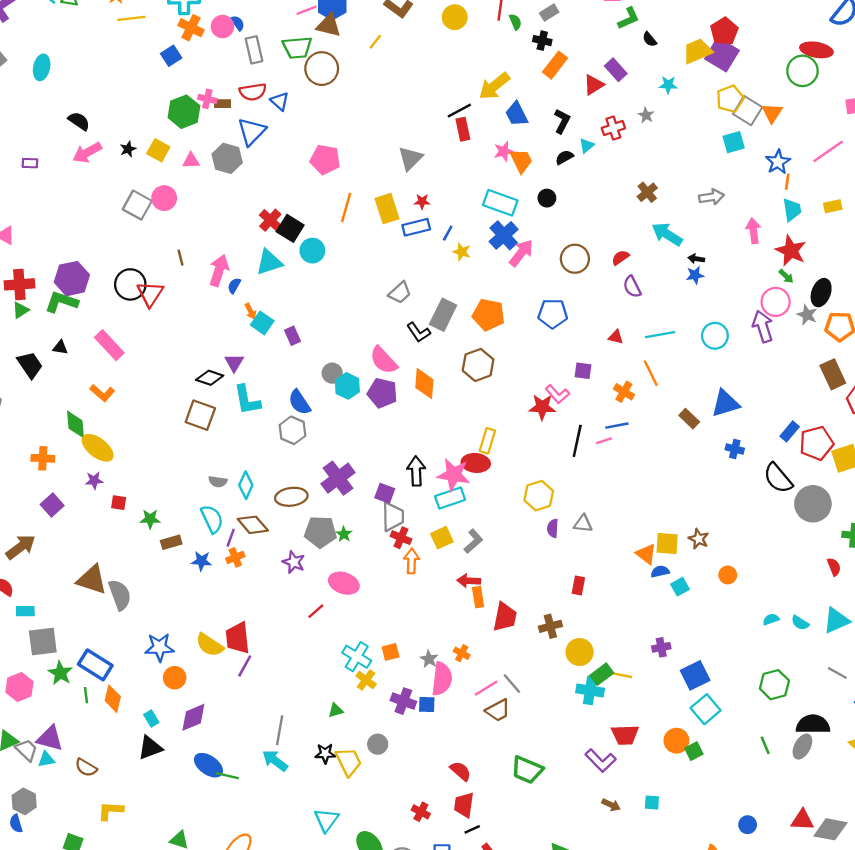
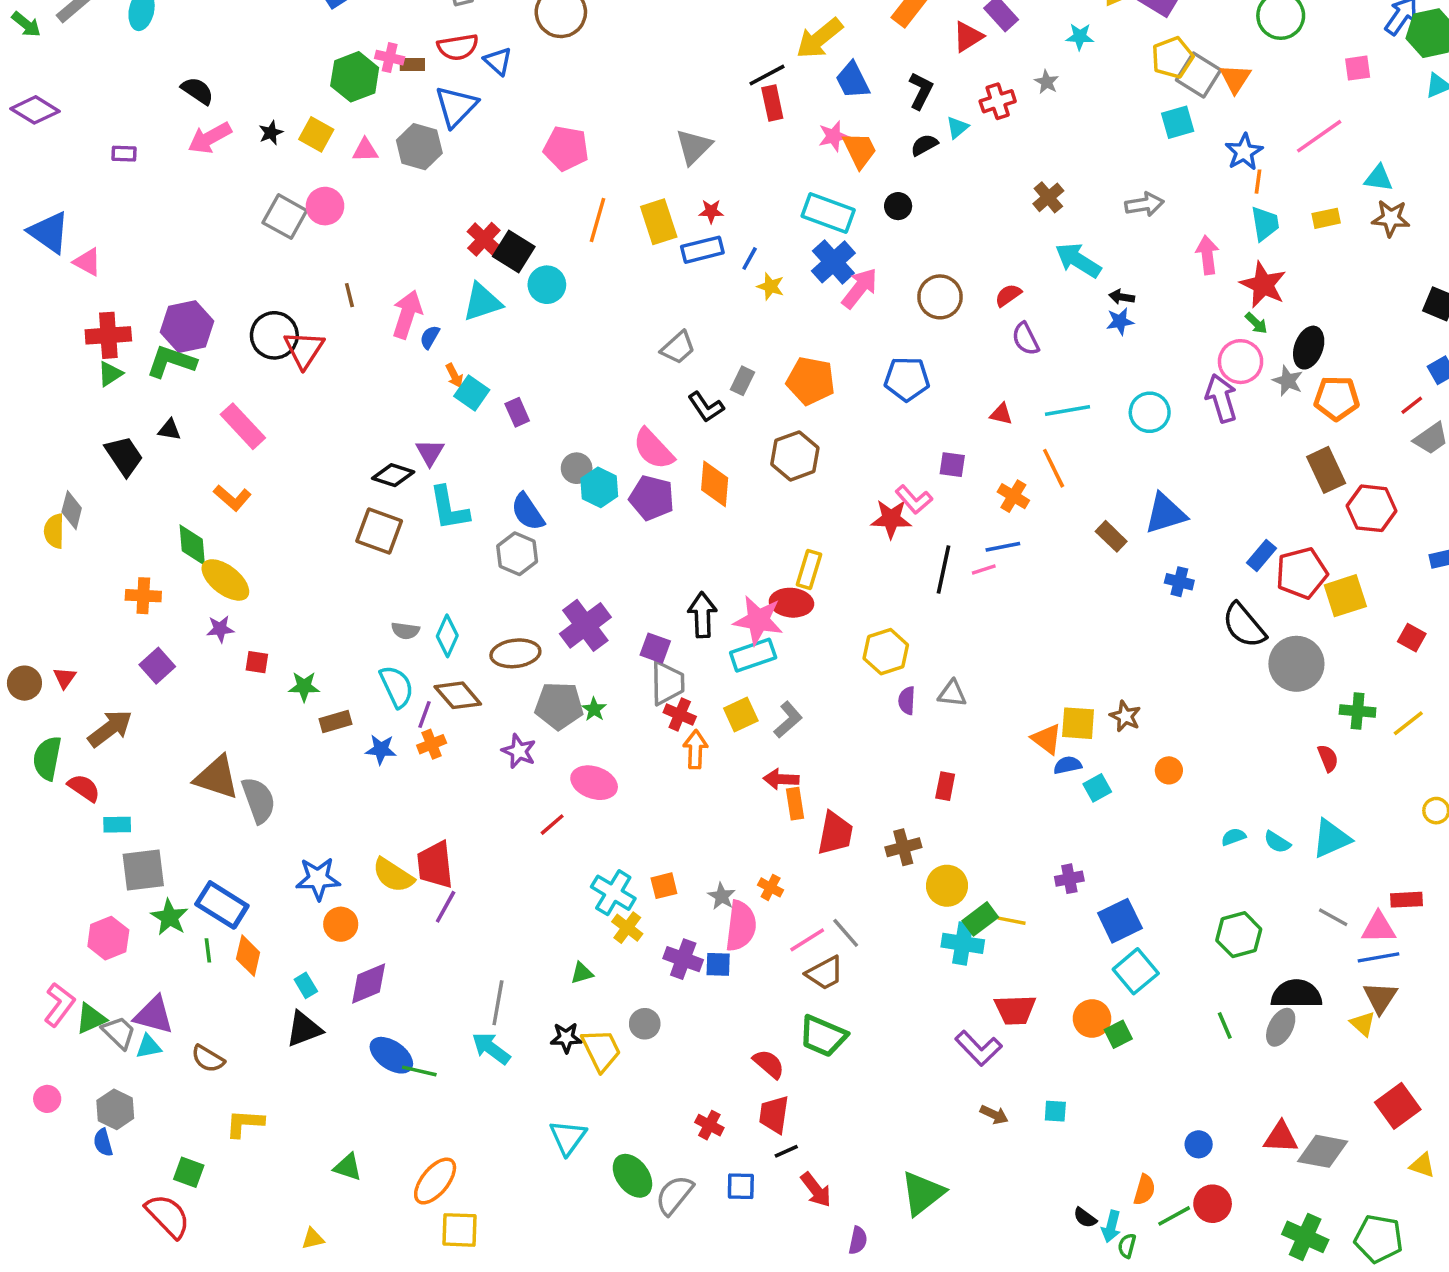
gray rectangle: (443, 315) -> (743, 381), size x0.6
green trapezoid: (527, 770) -> (823, 1036), moved

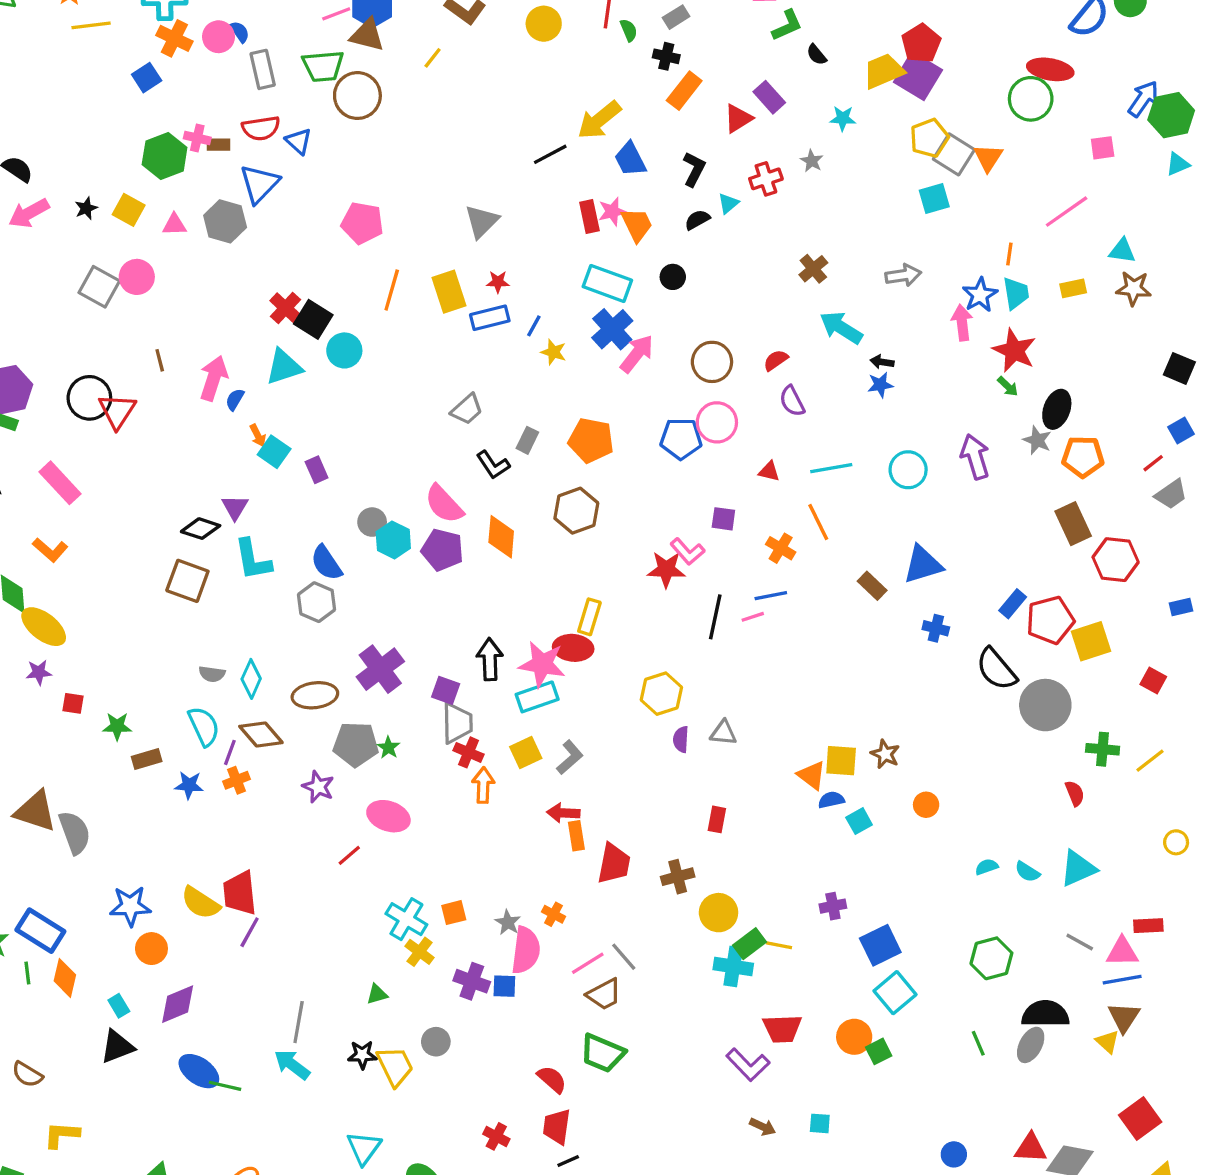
red rectangle: (772, 103) -> (589, 216), moved
blue star: (1244, 152) -> (980, 295), moved
pink circle: (1241, 362) -> (717, 422), moved

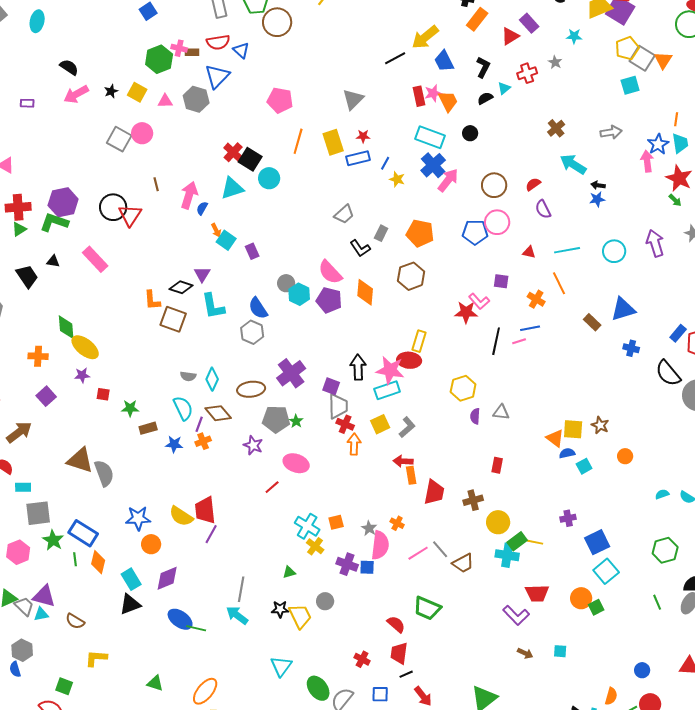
orange L-shape: (50, 550) -> (152, 300), moved, turned 45
brown trapezoid: (604, 994) -> (463, 563), moved
cyan rectangle: (119, 1006) -> (131, 579), size x1.5

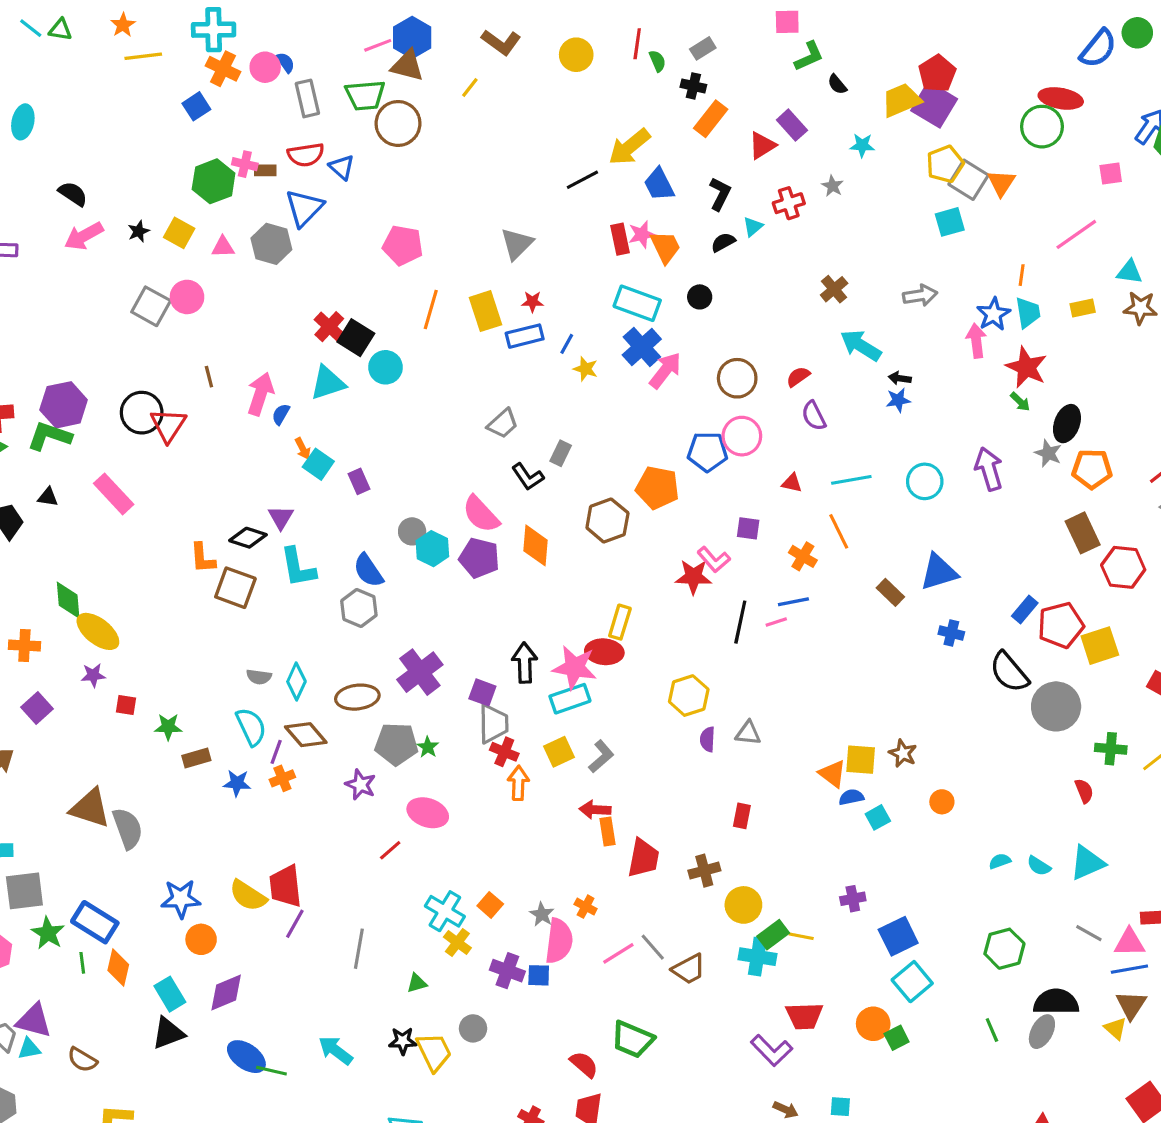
orange pentagon: (420, 233) -> (657, 488), moved
orange square: (336, 522) -> (490, 905), turned -35
gray line: (241, 589) -> (359, 949), moved

